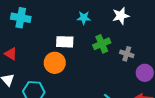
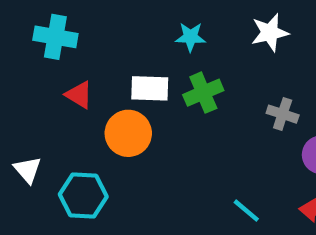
green cross: (102, 44) -> (203, 93), moved
red triangle: (11, 54) -> (79, 95), moved

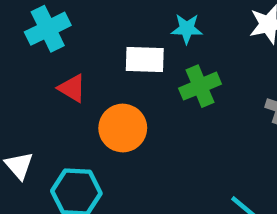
cyan cross: (55, 37) -> (48, 29), turned -36
white rectangle: (150, 88) -> (145, 60), moved

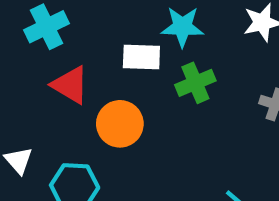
cyan star: (187, 29) -> (182, 27), size x1.4
red triangle: (72, 88) -> (70, 85), size x1.4

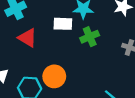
orange circle: (120, 124) -> (54, 76), moved

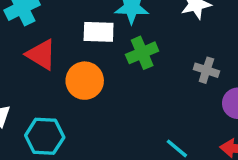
orange circle: (54, 76) -> (85, 81), moved

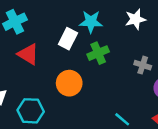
white rectangle: (99, 32) -> (68, 39), turned -65
orange circle: (85, 81) -> (69, 83), moved

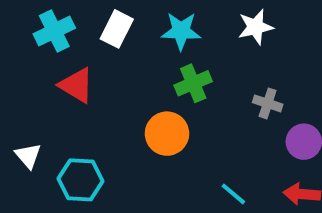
white rectangle: (68, 39) -> (117, 29), moved
orange circle: (69, 83) -> (167, 134), moved

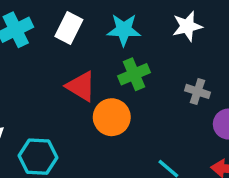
red triangle: (76, 85) -> (81, 86), moved

